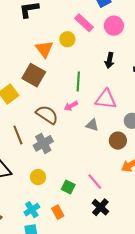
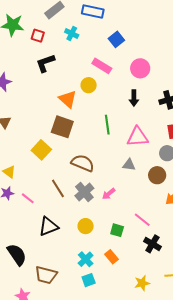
pink circle: (114, 26) -> (140, 68), moved
pink arrow: (71, 106) -> (109, 194), moved

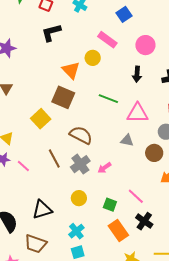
green line: (107, 125) -> (108, 99), turned -66
black triangle: (48, 226) -> (42, 210), moved
orange rectangle: (111, 257) -> (118, 230), moved, size x1.5

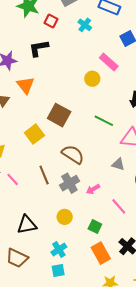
black L-shape: (51, 33) -> (39, 48), moved
orange triangle: (71, 70) -> (26, 85), moved
pink line: (136, 196) -> (119, 206), moved

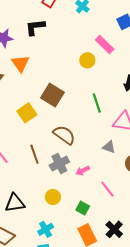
green line: (104, 121) -> (97, 103), turned 42

